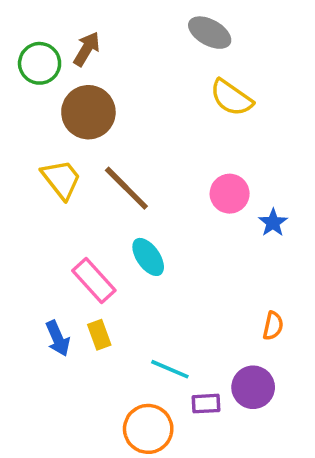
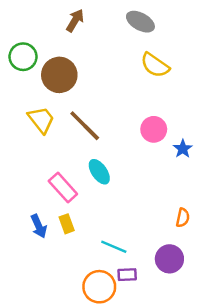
brown arrow: (87, 49) -> (75, 20), moved
green circle: (40, 63) -> (23, 57), moved
purple rectangle: (206, 404) -> (127, 275), moved

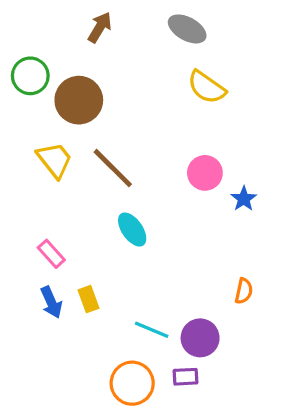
pink rectangle: (63, 187) -> (51, 254), moved, size x0.7
purple circle: (169, 259) -> (200, 338), moved
purple rectangle: (127, 275) -> (186, 377), moved

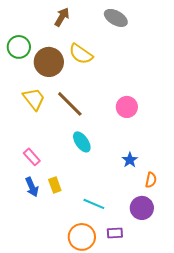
yellow semicircle: (207, 87) -> (81, 54), moved
blue star: (244, 199) -> (130, 160), moved
purple circle: (200, 338) -> (142, 208), moved

